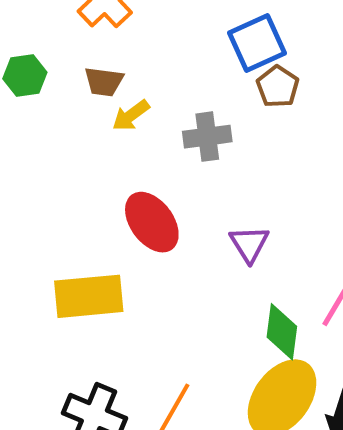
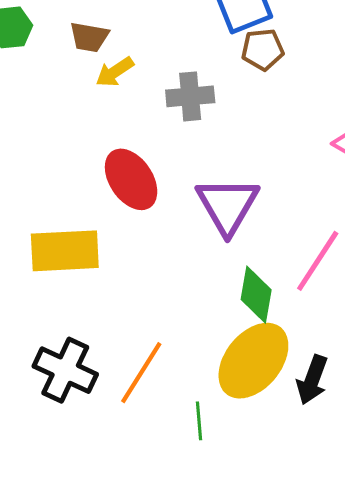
brown pentagon: (278, 87) -> (263, 49), turned 30
purple triangle: (249, 244) -> (227, 205), size x1.6

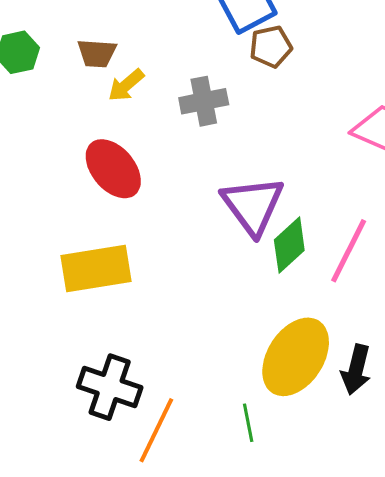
red ellipse: (131, 179) -> (113, 169), moved
green diamond: (256, 295) -> (289, 245), moved, turned 44
orange line: (141, 373) -> (156, 430), moved

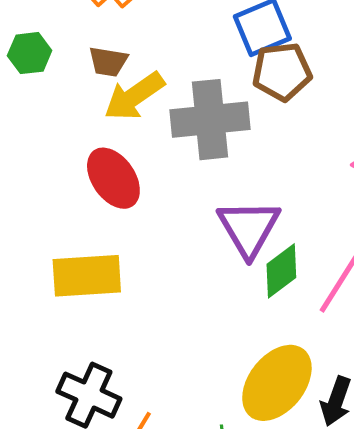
brown pentagon: (271, 47) -> (282, 72), size x1.4
yellow arrow: (126, 85) -> (134, 96), size x1.6
gray cross: (204, 101) -> (210, 120), size x1.6

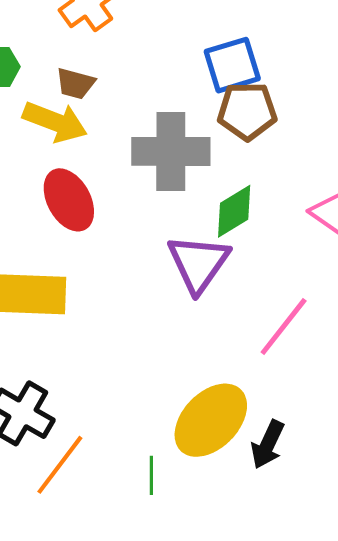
yellow arrow: (134, 96) -> (55, 122), moved, turned -130
green diamond: (281, 271) -> (234, 211), moved

